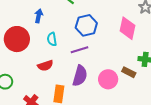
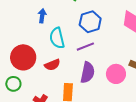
red circle: (17, 39) -> (23, 57), moved
cyan semicircle: (52, 39) -> (57, 38), size x1.5

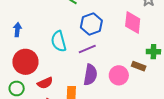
blue arrow: (42, 16) -> (17, 30), moved
red semicircle: (52, 65) -> (45, 83), moved

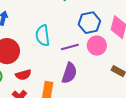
blue hexagon: (91, 24) -> (89, 23), moved
pink circle: (119, 75) -> (97, 46), moved

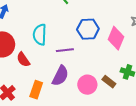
pink circle: (97, 46) -> (87, 85), moved
red semicircle: (23, 75) -> (23, 60), moved, turned 63

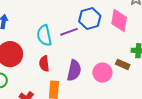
purple line: (65, 50) -> (69, 32), moved
red semicircle: (23, 60) -> (44, 64), moved, turned 42

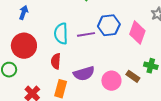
purple semicircle: (74, 70) -> (84, 73), turned 50

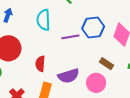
cyan semicircle: (61, 34) -> (44, 20), moved
brown rectangle: (133, 76) -> (106, 64), moved

